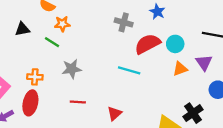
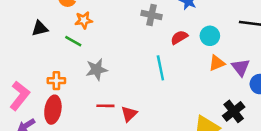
red semicircle: (147, 44) -> (179, 37), size x0.6
purple triangle: (204, 63) -> (241, 67), moved
cyan line: (129, 70) -> (160, 68), turned 65
red triangle: (114, 114) -> (129, 114), moved

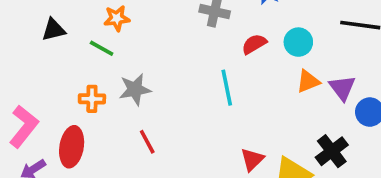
orange cross: (56, 81) -> (92, 99), moved
red line: (105, 106) -> (147, 142), turned 60
red triangle: (129, 114) -> (252, 159), moved

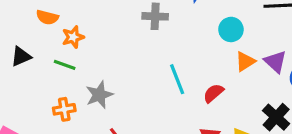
red semicircle: (254, 44) -> (213, 93), moved

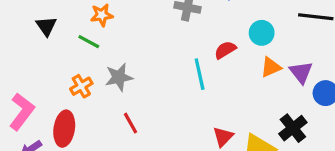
black triangle: (21, 56) -> (46, 26), turned -50
red semicircle: (213, 93) -> (225, 50), moved
orange cross: (64, 109) -> (81, 86), turned -30

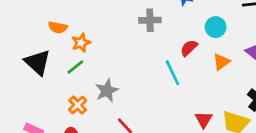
black triangle: (46, 26) -> (38, 62), size x1.5
green line: (89, 42) -> (75, 67), turned -54
orange triangle: (271, 67) -> (221, 62), moved

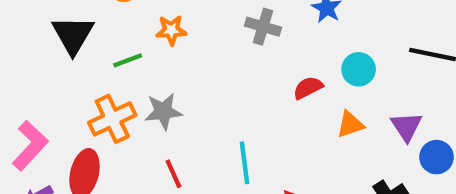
orange star: (81, 43) -> (171, 30), moved
cyan line: (172, 73) -> (245, 163), moved
orange cross: (78, 105) -> (112, 119), size x1.5

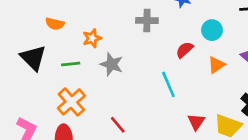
green line: (128, 60) -> (71, 64), turned 30
gray star: (163, 111) -> (112, 64), moved, turned -30
cyan line: (245, 163) -> (168, 84), moved

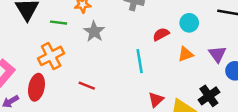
red line: (118, 125) -> (87, 86), turned -42

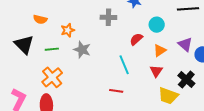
red line: (87, 86) -> (116, 91), moved
red triangle: (156, 100) -> (156, 71), moved

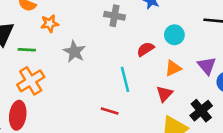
orange star: (68, 30) -> (50, 24), moved
green line: (52, 49) -> (27, 50), moved

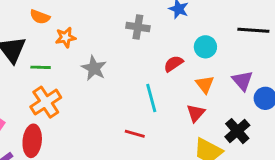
orange triangle: (173, 68) -> (205, 84), turned -42

